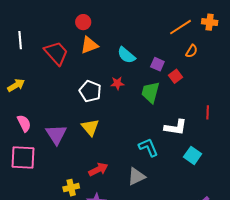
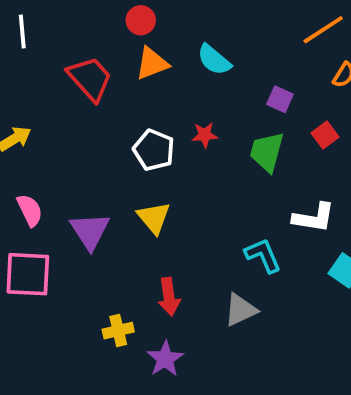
white line: (20, 40) -> (22, 32), moved
cyan semicircle: (126, 55) -> (214, 60), moved
red square: (175, 76) -> (325, 135), moved
red arrow: (98, 169) -> (169, 297), turned 108

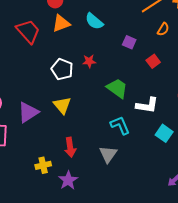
green trapezoid: (267, 152) -> (117, 88), moved, turned 110
purple triangle: (90, 231) -> (28, 112), turned 30
gray triangle: (240, 310) -> (108, 154), turned -30

